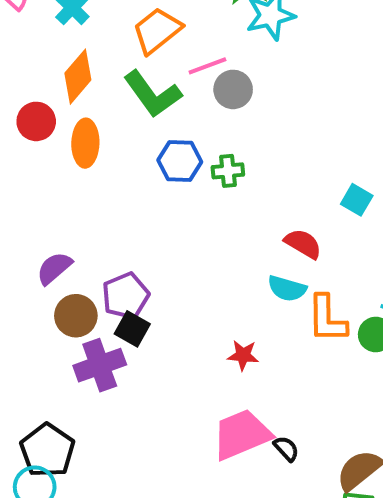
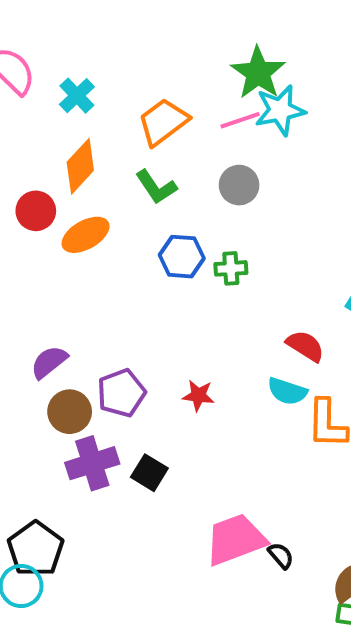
pink line: (207, 66) -> (240, 120), moved
green L-shape: (152, 94) -> (156, 187), size x0.7
orange ellipse: (85, 143) -> (86, 235), turned 57
black square: (132, 329) -> (149, 473), moved
red star: (243, 355) -> (198, 395), moved

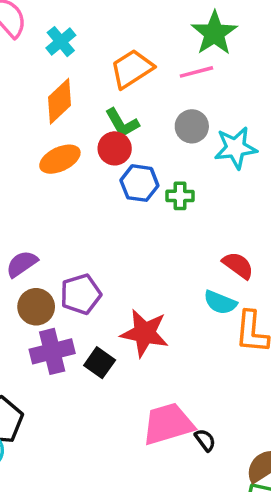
cyan star: (280, 110) -> (236, 148), moved
red circle: (36, 211) -> (115, 148), moved
red star: (198, 395) -> (145, 333), moved, size x1.8

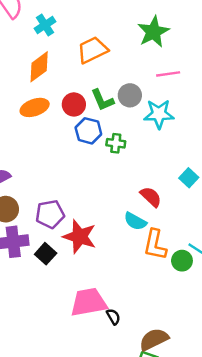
pink line: (196, 72) -> (168, 74), moved
green L-shape: (122, 123) -> (102, 100), moved
purple pentagon: (81, 294) -> (50, 214), moved

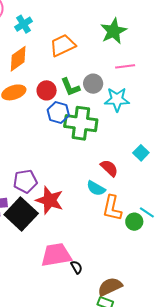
green cross: (116, 143) -> (81, 123), size x2.0
black square: (46, 254) -> (21, 214), size x1.8

